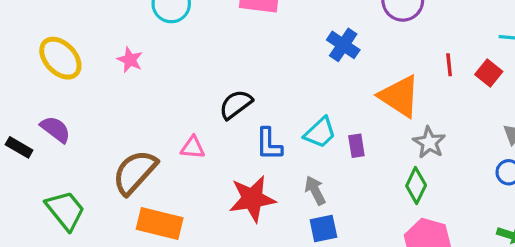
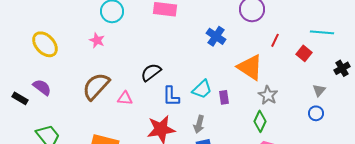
pink star: (130, 60) -> (97, 40), moved
red line: (449, 65) -> (275, 40), moved, turned 32
brown semicircle: (135, 172) -> (96, 86), moved
gray arrow: (315, 190) -> (199, 124), turned -138

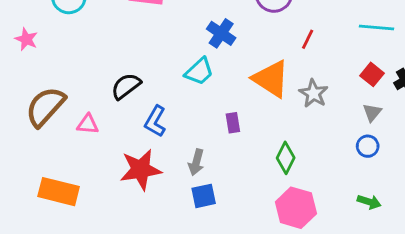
pink star: (97, 40) -> (26, 39), moved
red square: (304, 53) -> (372, 74), moved
cyan trapezoid: (202, 89) -> (199, 71), moved
gray star: (268, 95) -> (313, 93), moved
blue L-shape: (171, 96) -> (155, 121), turned 30

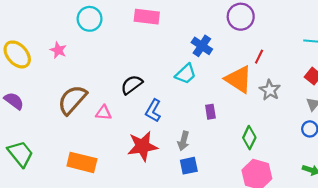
red line: (308, 39) -> (259, 57), moved

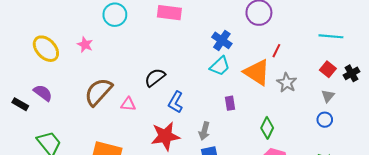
cyan trapezoid: (186, 74) -> (220, 66), moved

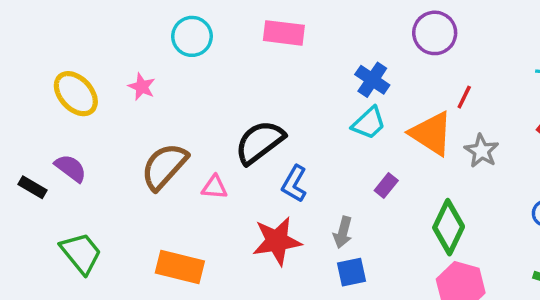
black semicircle: (155, 77) -> (260, 142), size x1.4
purple rectangle: (230, 103) -> (386, 186), turned 48
green diamond: (267, 128) -> (449, 227), size x1.4

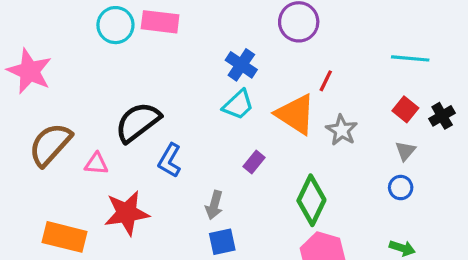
cyan circle: (192, 36) -> (115, 25), moved
pink star: (142, 87) -> (29, 71), size x1.8
red star: (277, 241) -> (127, 213), moved

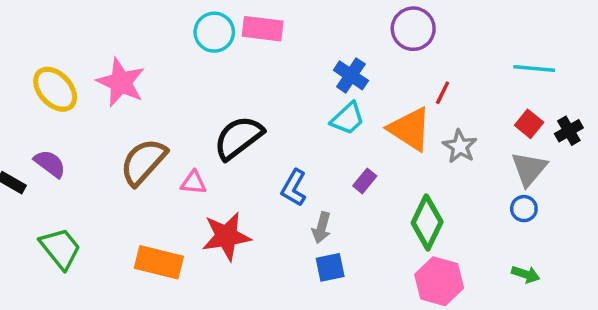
gray triangle: (405, 151) -> (529, 169), size x1.6
blue L-shape: (170, 160) -> (294, 188), moved

